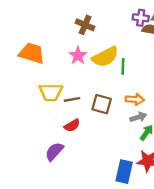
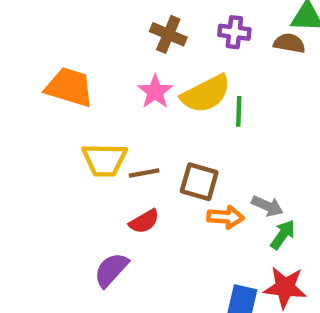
purple cross: (141, 18) -> (234, 32), moved
orange arrow: (135, 99) -> (226, 217), moved
gray arrow: (138, 117) -> (267, 206), turned 42

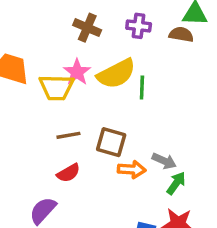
yellow trapezoid: (105, 160) -> (56, 87), moved

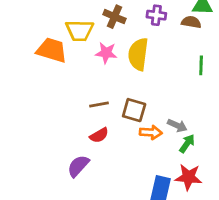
pink star: (77, 72) -> (106, 53), turned -30
yellow semicircle: (116, 74) -> (138, 54), turned 124
yellow trapezoid: (56, 87) -> (80, 31), moved
green line: (142, 87) -> (201, 65), moved

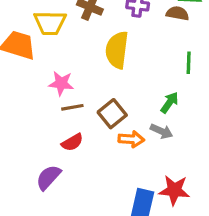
pink star: (106, 53) -> (61, 83), moved
brown square: (134, 110) -> (112, 114), turned 35
green arrow: (187, 144) -> (170, 103), moved

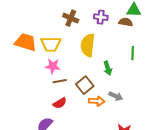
yellow trapezoid: (50, 23) -> (51, 44), moved
green arrow: (170, 103) -> (108, 68), moved, turned 128

